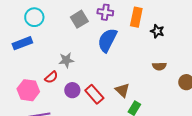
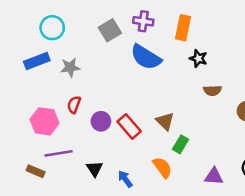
black star: (157, 31) -> (198, 58), moved
blue semicircle: (107, 40) -> (146, 57), turned -85
gray star: (66, 60) -> (70, 67), moved
red semicircle: (51, 77) -> (74, 105), turned 152

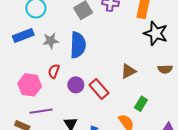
blue semicircle: (146, 57) -> (78, 45), moved, turned -120
black star: (198, 58) -> (156, 33), size x1.6
brown semicircle: (212, 91) -> (165, 69), moved
brown triangle: (165, 121) -> (128, 71), moved, turned 49

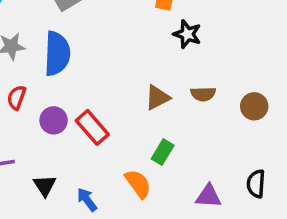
black star: (156, 33) -> (187, 34), size x0.7
brown triangle: (128, 71) -> (157, 97), moved

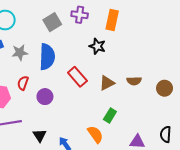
black star: (187, 34) -> (97, 46), moved
red rectangle: (92, 127) -> (77, 77), moved

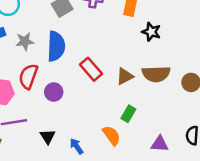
black star: (97, 46) -> (151, 32), moved
brown semicircle: (134, 81) -> (156, 74), size x1.6
red semicircle: (23, 83) -> (28, 76), size x1.5

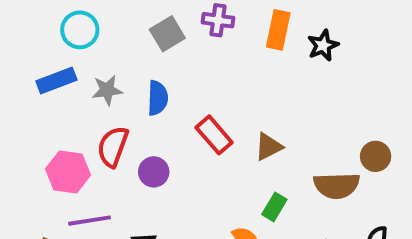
black star: (151, 32) -> (323, 45), moved, turned 30
blue semicircle: (56, 46) -> (158, 98), size x0.7
brown semicircle: (156, 74) -> (337, 186), moved

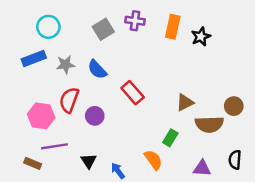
blue semicircle: (158, 98) -> (97, 70), turned 135
brown triangle: (269, 147) -> (185, 102), moved

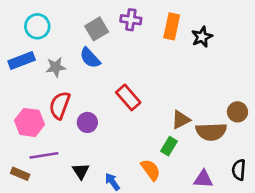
blue semicircle: (97, 70) -> (90, 58), moved
brown triangle: (185, 102) -> (181, 120), moved

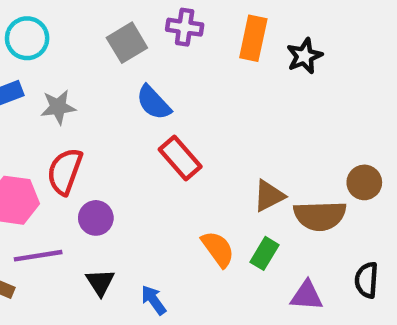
blue semicircle: (90, 58) -> (154, 103), moved
purple circle: (87, 122) -> (96, 218), moved
green rectangle: (169, 146) -> (264, 253), moved
orange semicircle: (151, 170) -> (218, 249), moved

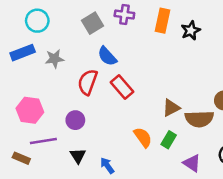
red semicircle: (65, 171) -> (88, 82), moved
purple triangle: (307, 296) -> (192, 163), turned 30

